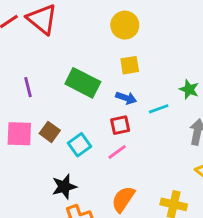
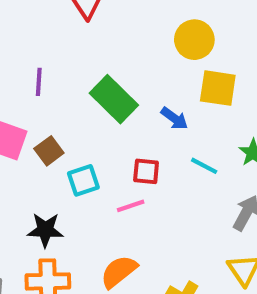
yellow square: (130, 65) -> (218, 88), moved, size x1.4
blue arrow: (126, 98) -> (174, 118), moved
cyan line: (159, 109) -> (204, 166), turned 30

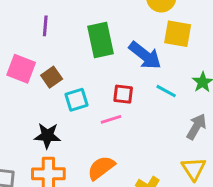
green rectangle: (114, 99) -> (101, 40), turned 32
blue arrow: (174, 118) -> (145, 55), size x1.6

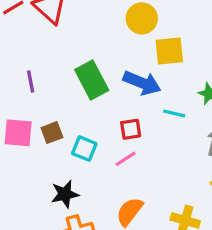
brown square: (52, 77) -> (52, 133), turned 30
cyan square: (76, 100) -> (84, 149), turned -35

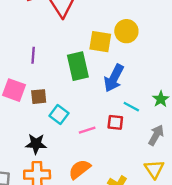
yellow square: (169, 51) -> (100, 42), moved
blue arrow: (142, 83) -> (114, 78), turned 80
red square: (131, 129) -> (115, 122), moved

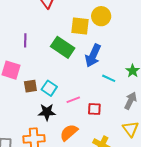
green rectangle: (78, 66) -> (63, 47), turned -40
brown square: (39, 97) -> (30, 86), moved
red square: (115, 122) -> (94, 109), moved
black star: (36, 144) -> (47, 112), moved

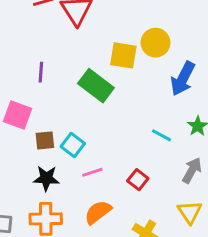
blue arrow: (93, 56) -> (183, 79), moved
pink line: (73, 100) -> (92, 172), moved
red square: (94, 109) -> (138, 180), turned 32
black star: (47, 112) -> (46, 178), moved

